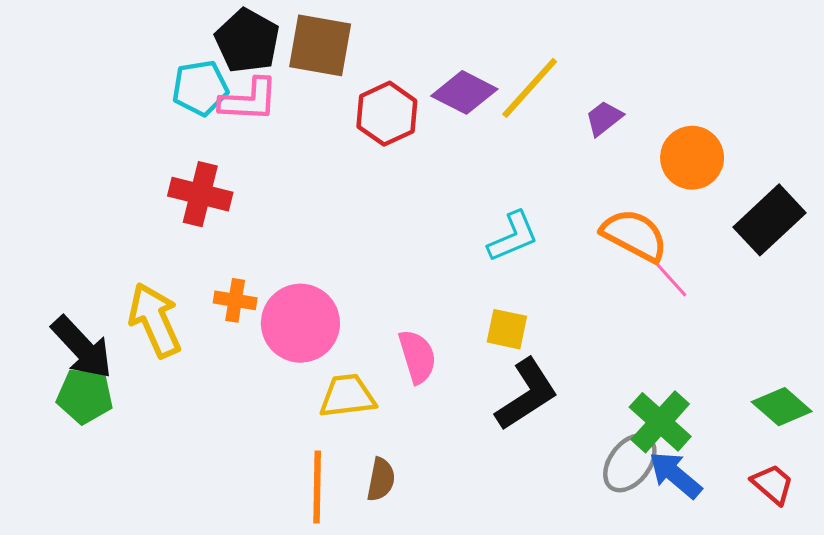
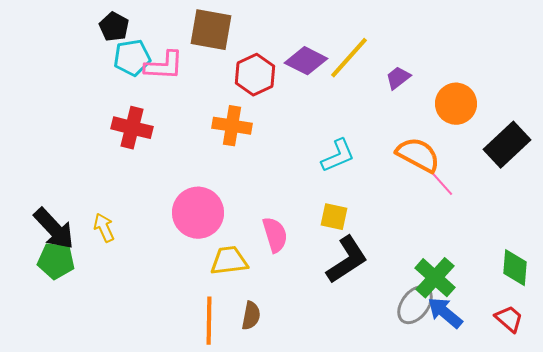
black pentagon: (247, 41) -> (114, 27), moved, size x0.7
orange cross: (235, 300) -> (232, 126), moved, size x1.4
yellow arrow: (155, 320) -> (104, 228), moved, size x0.6
green diamond: (782, 407) -> (515, 268), turned 54

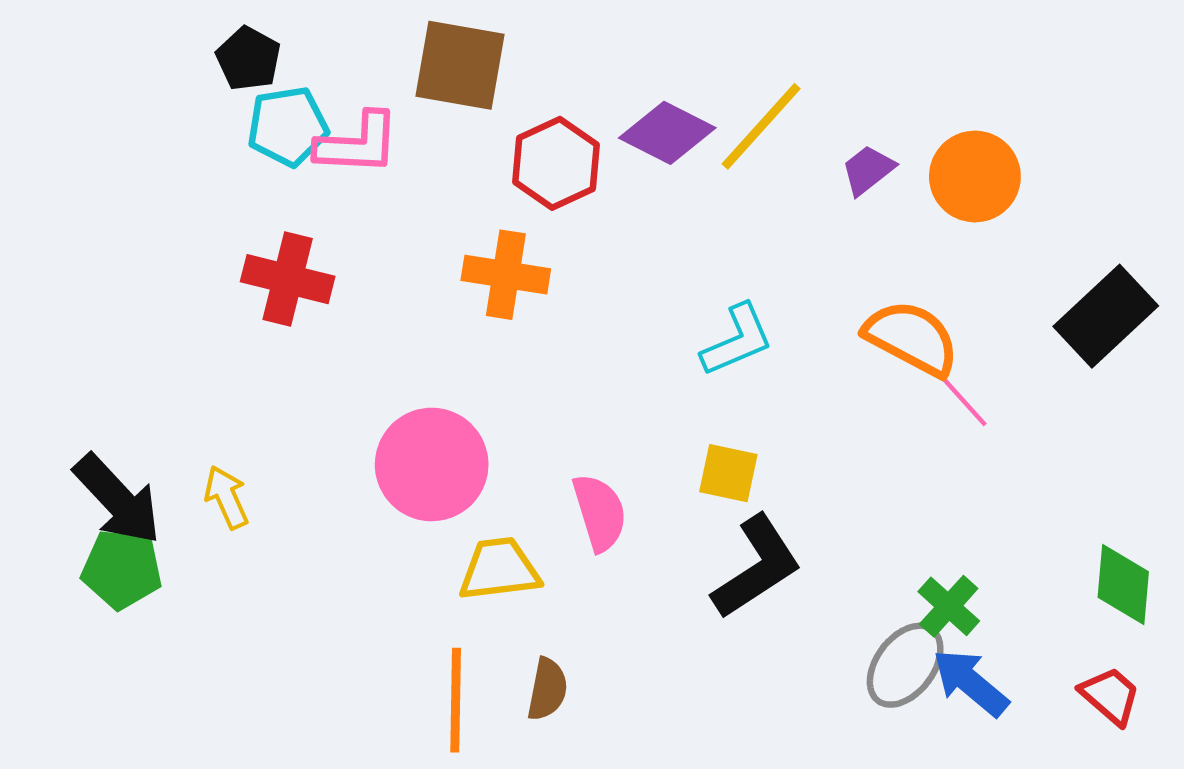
orange circle: (456, 104) -> (975, 176), moved
green cross: (435, 278) -> (949, 606), size x0.7

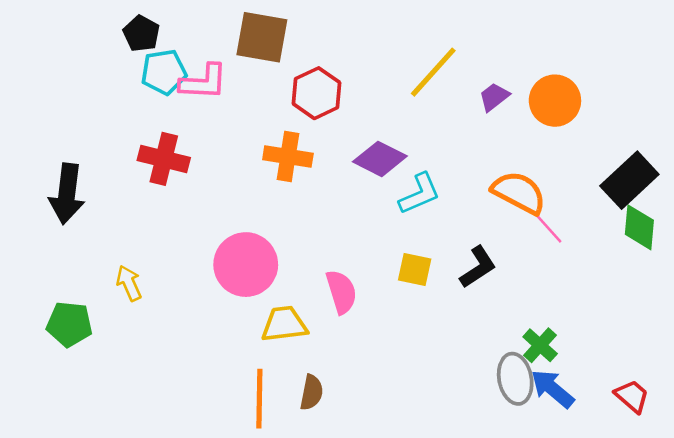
purple diamond: (667, 133) -> (380, 159), moved
black arrow: (117, 499) -> (67, 194), moved, turned 50
black L-shape: (757, 567) -> (478, 267), moved, size x0.7
green diamond: (1123, 584) -> (639, 227), moved
gray ellipse: (905, 665) -> (515, 379), turned -48

